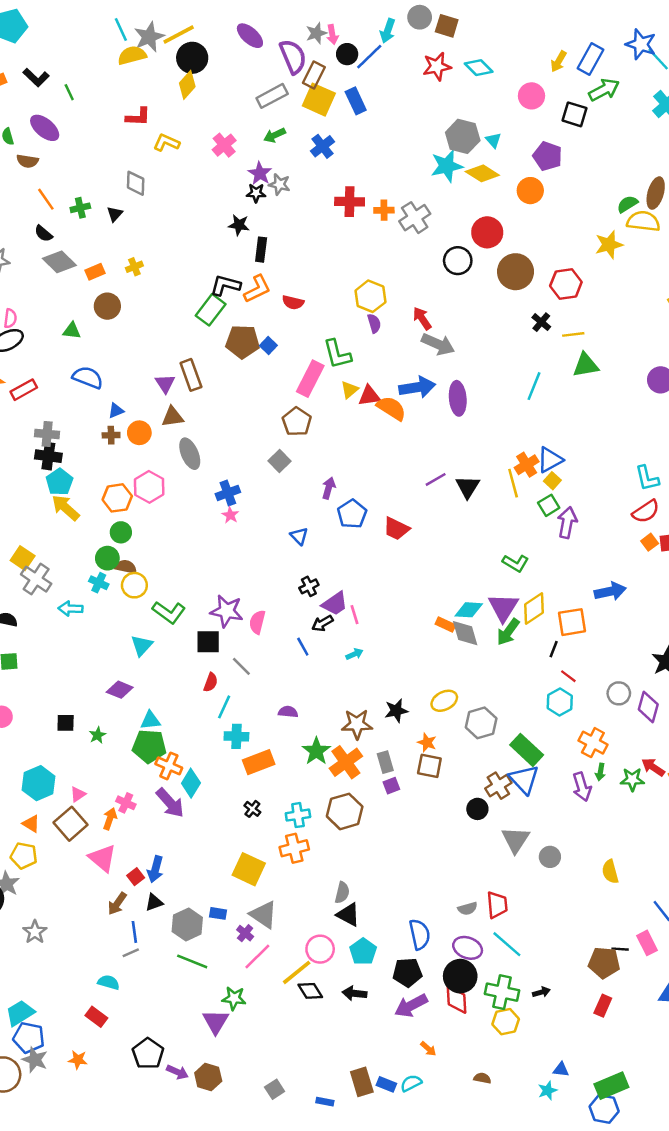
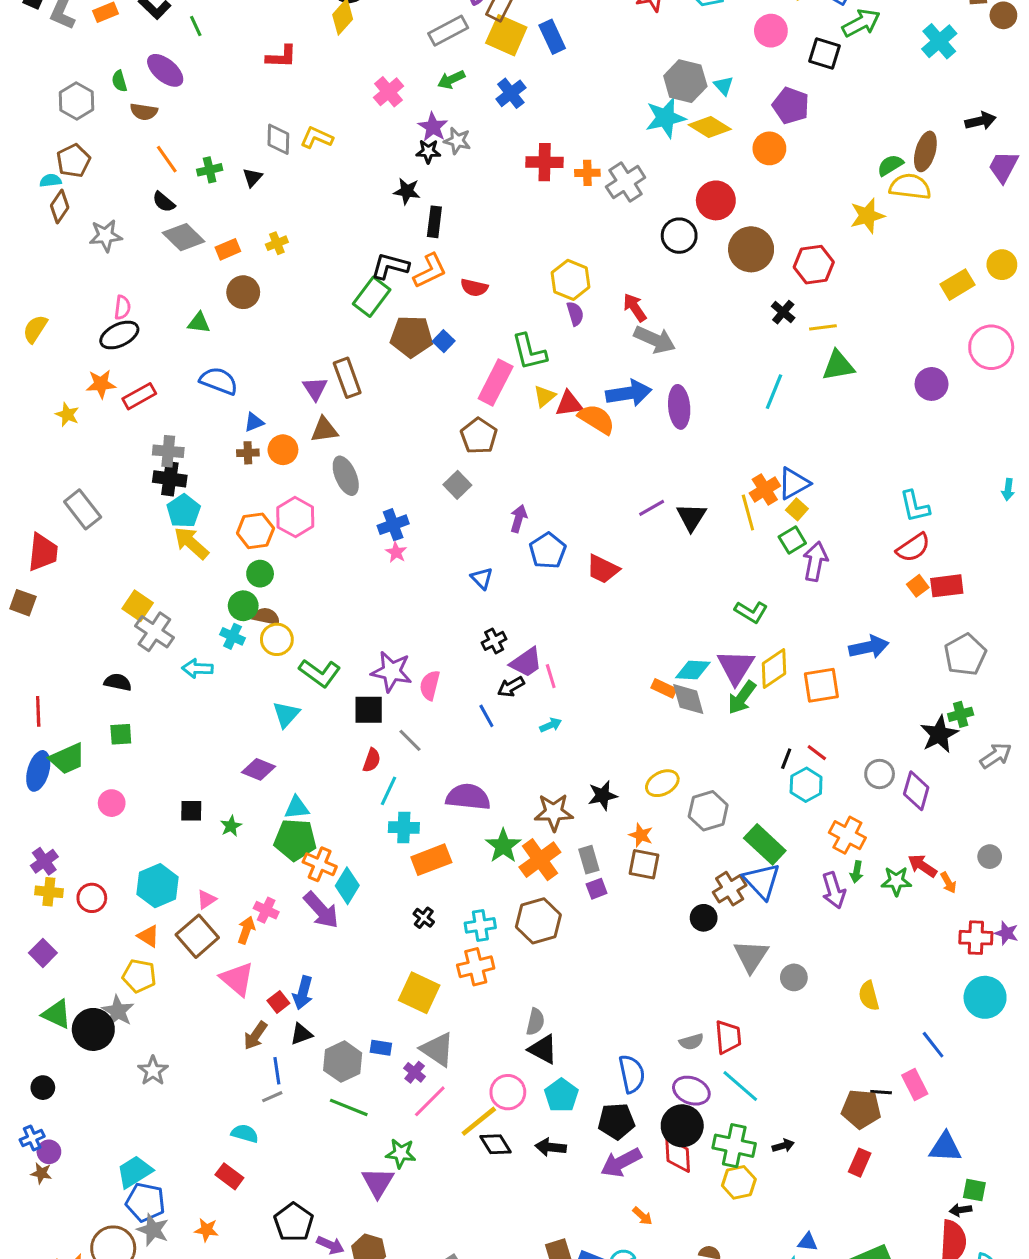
yellow L-shape: (166, 143) -> (317, 138), moved
black line: (554, 649) -> (786, 759), moved
purple semicircle: (288, 712) -> (468, 797), size x1.8

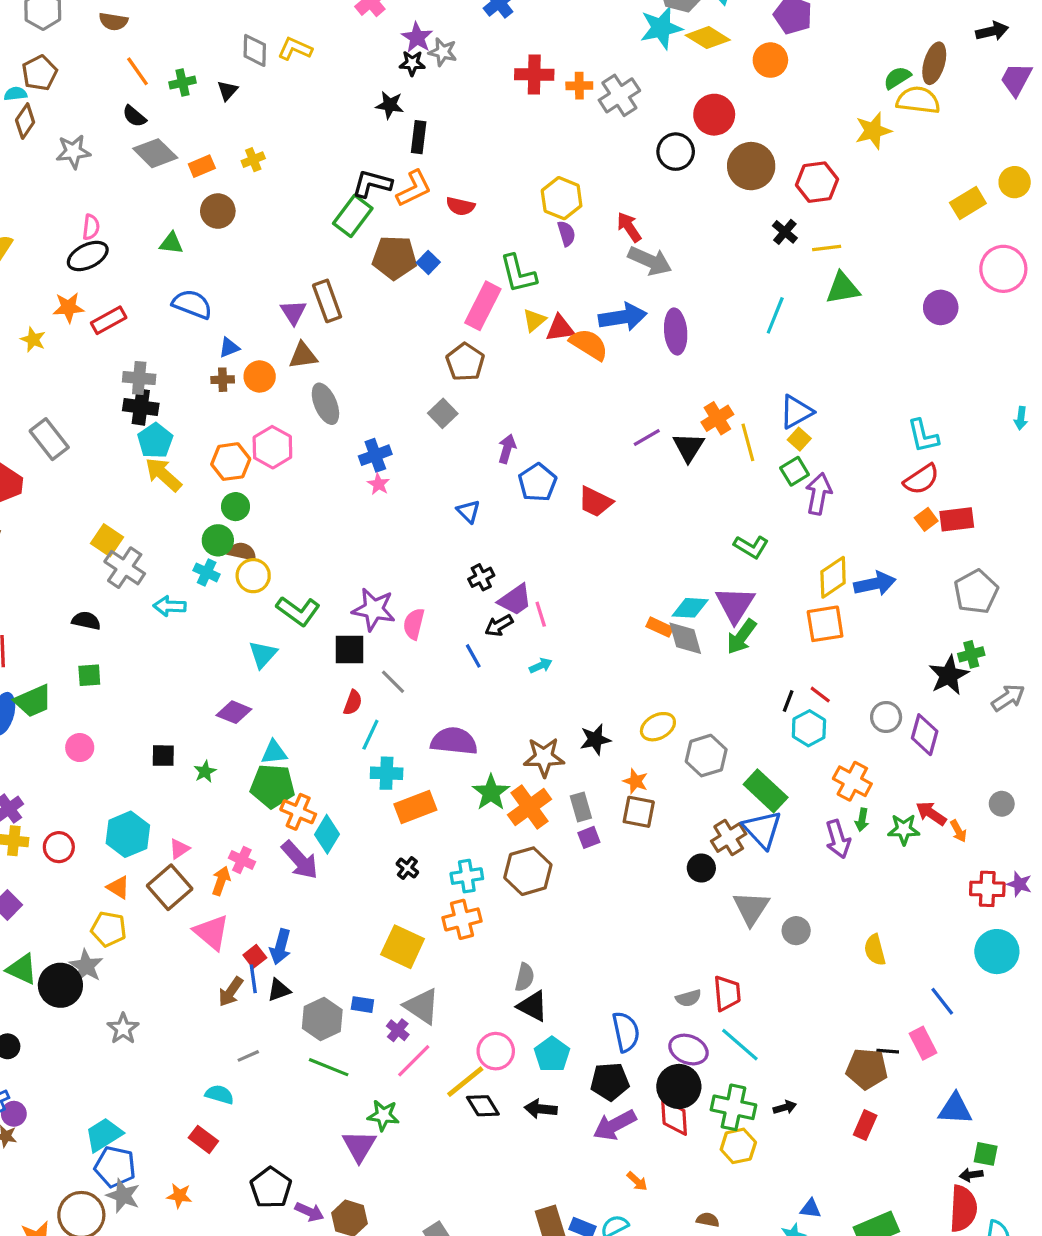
orange cross: (765, 489) -> (717, 418), moved
yellow diamond: (774, 668) -> (833, 577), moved
blue line: (277, 1071) -> (253, 979), moved

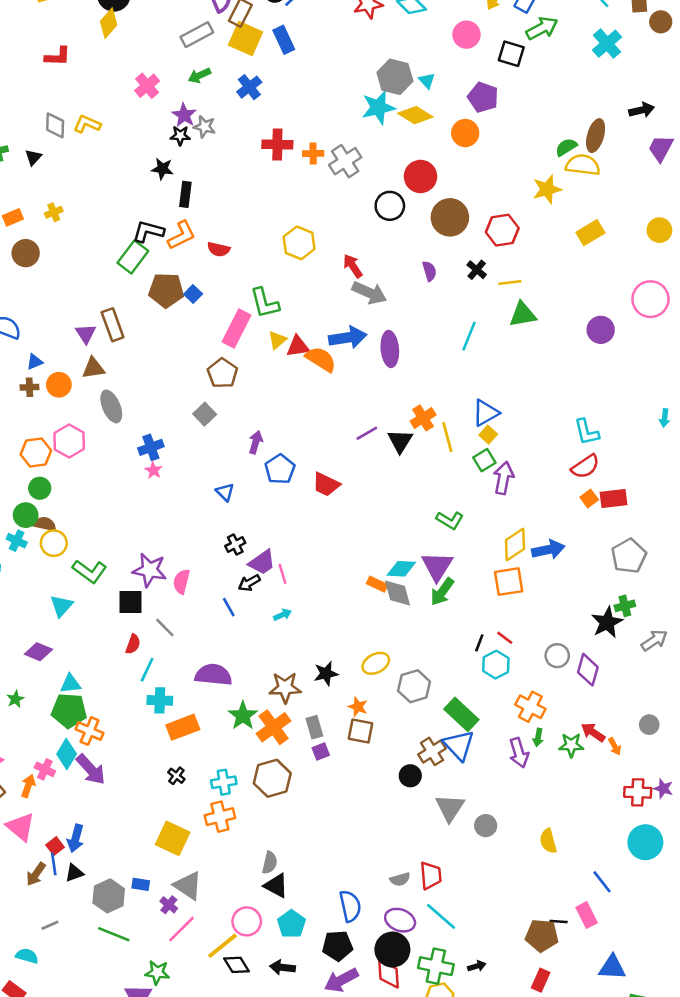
yellow rectangle: (968, 203) -> (590, 233), moved
purple semicircle: (566, 234) -> (429, 271), moved
cyan diamond: (327, 834) -> (67, 754), moved

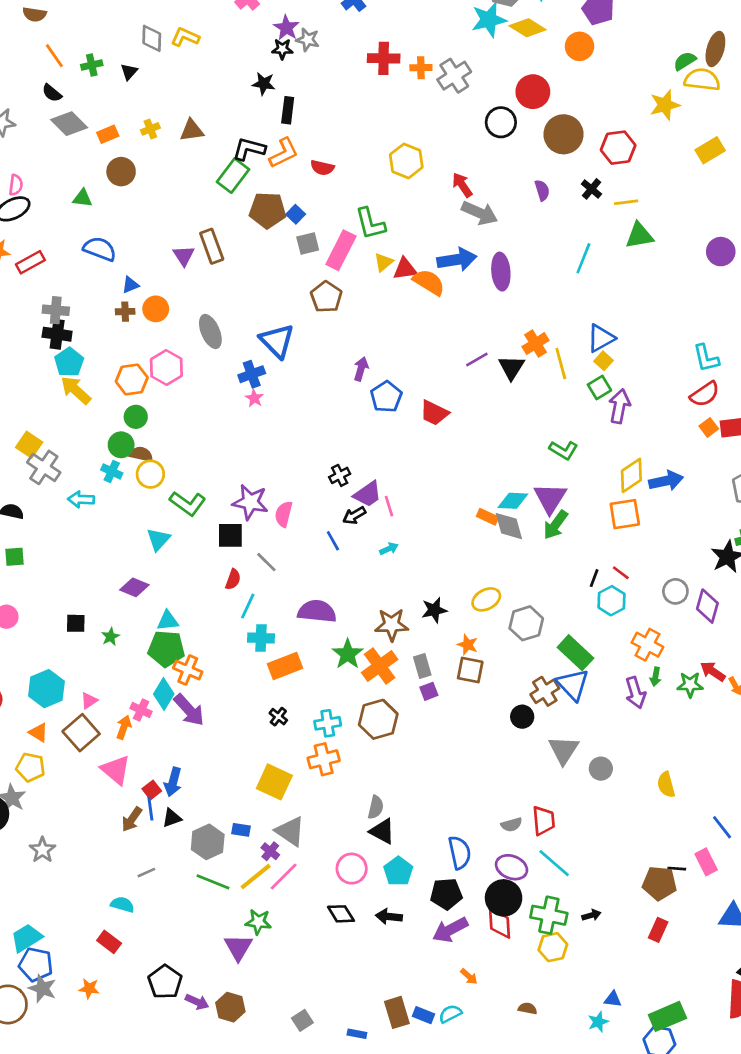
brown triangle: (93, 368) -> (192, 130), moved
gray square: (205, 414) -> (308, 244), moved, turned 30
blue triangle: (225, 492) -> (277, 341), moved, size x1.8
yellow line: (222, 946) -> (256, 877), moved

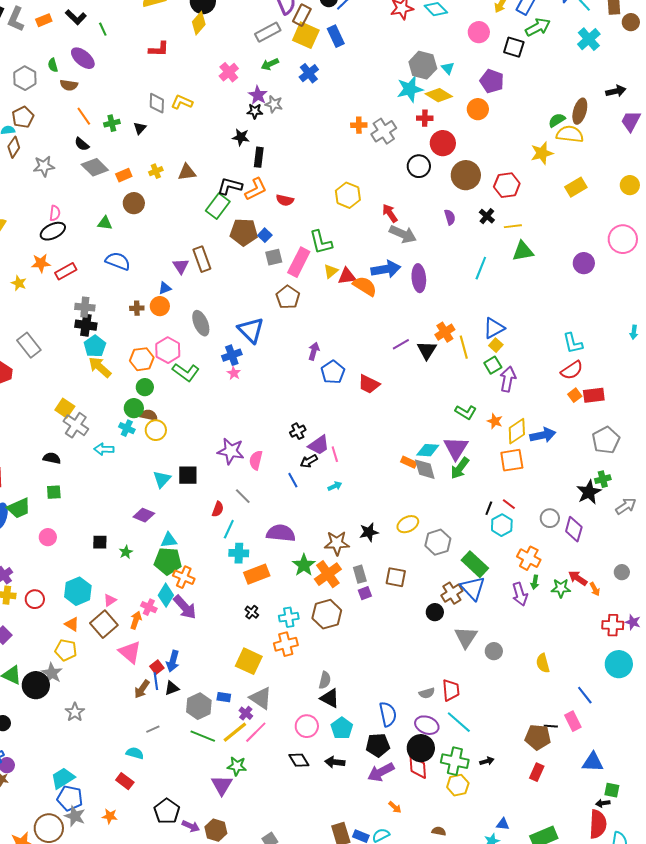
red cross: (384, 58) -> (425, 118), moved, size x0.7
blue triangle: (130, 285) -> (165, 288), moved
green L-shape: (188, 503) -> (186, 372), moved
black square: (230, 535) -> (188, 475), moved
orange star: (468, 645) -> (495, 421), moved

